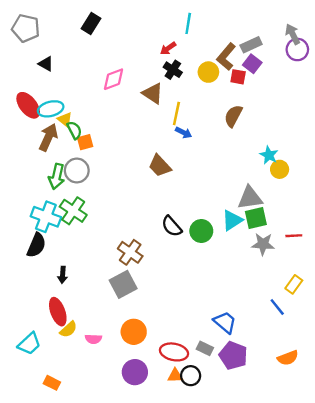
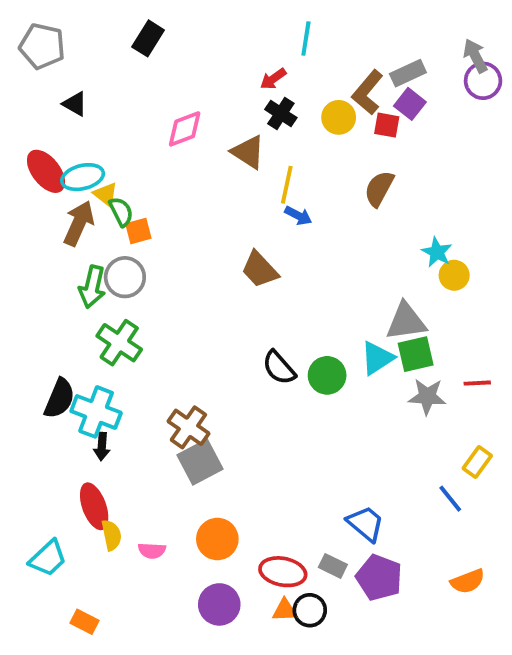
cyan cross: (46, 217) -> (96, 412), moved
brown cross: (130, 252) -> (188, 427), moved
yellow semicircle: (68, 329) -> (111, 535), turned -60

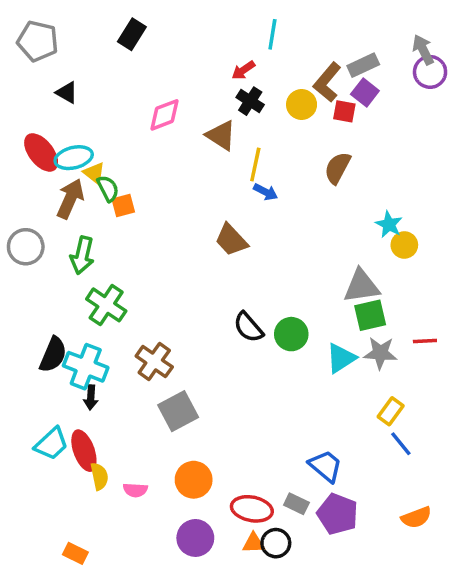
gray circle: (125, 277) -> (26, 247), moved
cyan triangle: (377, 358) -> (341, 358), moved
brown cross: (188, 427) -> (154, 362), moved
yellow rectangle: (477, 462) -> (391, 411), moved
cyan trapezoid: (48, 558) -> (51, 444), moved

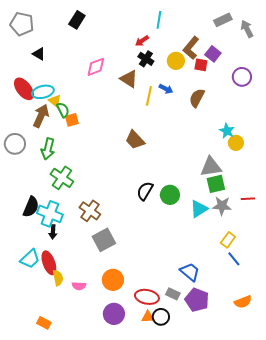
gray rectangle: (363, 65) -> (223, 20), moved
purple circle: (430, 72) -> (242, 77), moved
blue arrow: (266, 192) -> (166, 89), moved
black semicircle: (248, 327) -> (145, 191), turned 72

